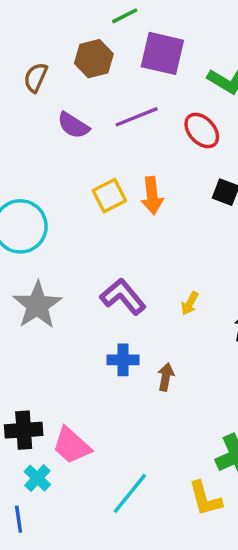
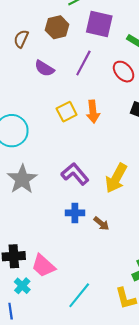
purple line: (137, 117) -> (83, 63), turned -40
yellow arrow: (190, 303) -> (116, 178), size x2.0
brown arrow: (166, 377) -> (101, 224), turned 119

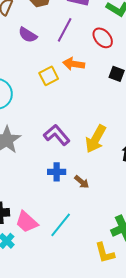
orange arrow: (93, 112) -> (74, 64), moved, turned 105
cyan line: (79, 295) -> (61, 225), moved

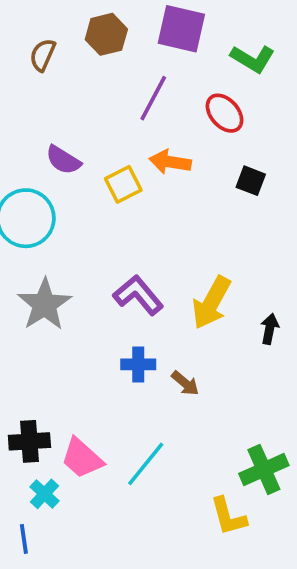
purple semicircle: (28, 35) -> (63, 160), moved

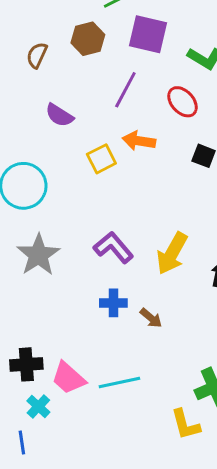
purple semicircle: (63, 160) -> (59, 115), moved
cyan line: (146, 464) -> (119, 382), turned 39

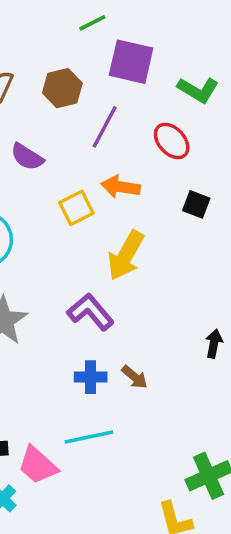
brown hexagon: (88, 39) -> (62, 88), moved
yellow arrow: (172, 253) -> (126, 255), moved
brown arrow: (151, 318) -> (135, 377), moved
cyan line: (119, 382) -> (89, 437), moved

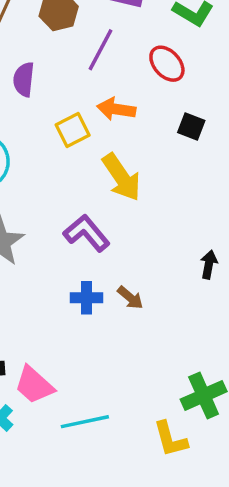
purple semicircle: (27, 157) -> (24, 79), turned 64
yellow arrow: (126, 255) -> (122, 177), turned -63
cyan line: (89, 437) -> (85, 422), moved

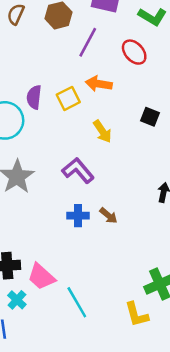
purple semicircle: (24, 79) -> (34, 97), moved
black square: (191, 127) -> (150, 117), moved
yellow arrow: (122, 177) -> (102, 131), size x0.7
cyan line: (85, 422) -> (77, 302), turned 72

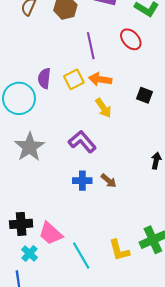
purple line: (88, 42) -> (91, 46), moved, turned -40
orange arrow: (99, 84) -> (100, 79), moved
yellow L-shape: (137, 314) -> (119, 250), moved

